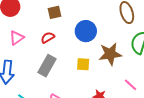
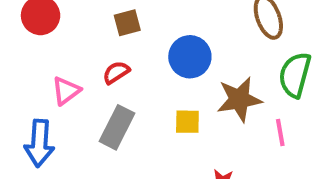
pink triangle: (17, 38) -> (66, 91), moved
pink line: (131, 85) -> (280, 133), moved, turned 40

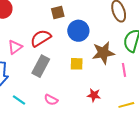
brown square: (127, 23) -> (58, 13), moved
red semicircle: (116, 72) -> (41, 38), size x1.5

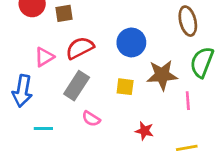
brown square: (58, 13) -> (64, 13), moved
cyan line: (19, 100) -> (43, 128), turned -40
pink semicircle: (51, 100) -> (91, 119), moved

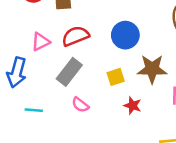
yellow square: (125, 87) -> (116, 77), turned -30
red star: (144, 131) -> (133, 106), moved

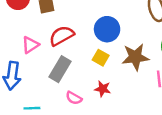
yellow square: (116, 77) -> (101, 58), moved, turned -35
red star: (133, 106) -> (103, 89), moved

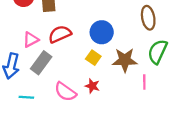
gray rectangle: (60, 69) -> (41, 63), moved
pink semicircle: (74, 98) -> (65, 92), size x1.5

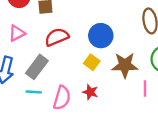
pink triangle: (31, 40) -> (17, 33), moved
pink semicircle: (65, 92) -> (62, 98), turned -110
cyan line: (26, 97) -> (34, 92), moved

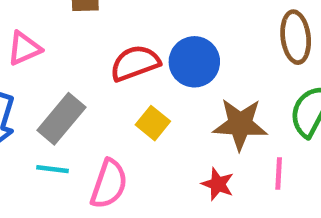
red semicircle: (57, 37) -> (135, 63), moved
yellow square: (92, 62) -> (153, 123), moved
red star: (90, 92) -> (218, 184), moved

